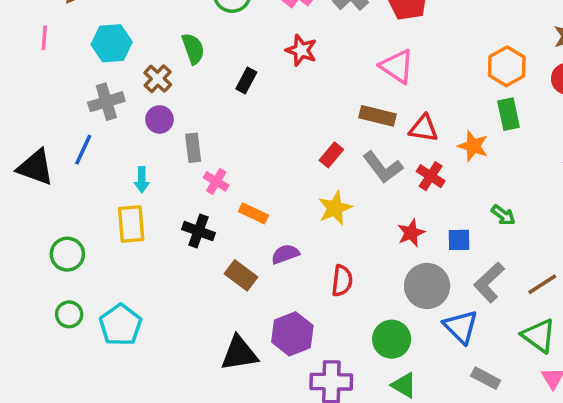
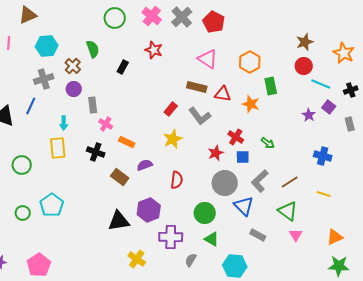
orange hexagon: (507, 66) -> (250, 62), moved
red cross: (431, 176) -> (236, 137), moved
green circle: (69, 314) -> (23, 213), moved

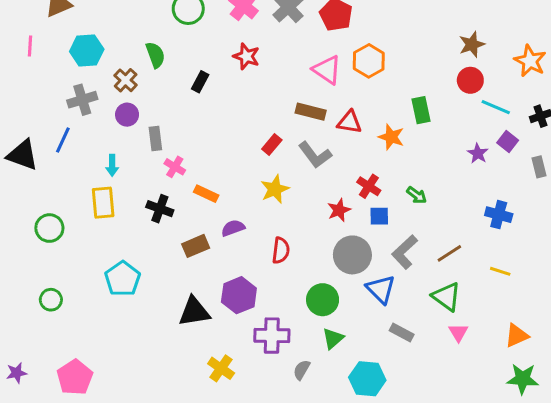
orange hexagon: (250, 62) -> (369, 61), moved
brown rectangle: (120, 177) -> (196, 246), turned -60
cyan pentagon: (52, 205) -> (123, 279), moved
green triangle: (212, 239) -> (333, 338), turned 49

